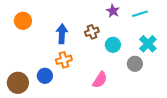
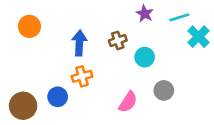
cyan cross: (148, 44) -> (198, 37), moved
gray circle: (135, 64) -> (164, 90), moved

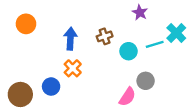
purple star: (145, 14) -> (140, 12), moved
cyan line: (179, 17) -> (155, 44), moved
orange cross: (82, 76) -> (73, 68), turned -30
pink semicircle: (128, 102) -> (127, 97), moved

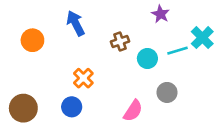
orange circle: (26, 24) -> (32, 40), moved
blue arrow: (70, 39) -> (76, 23), moved, turned -30
blue circle: (51, 87) -> (72, 107), moved
pink semicircle: (127, 97) -> (133, 111), moved

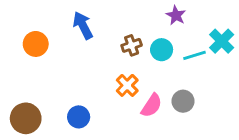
cyan circle: (147, 59) -> (162, 50), moved
orange cross: (83, 78) -> (127, 85), moved
pink semicircle: (133, 111) -> (152, 105), moved

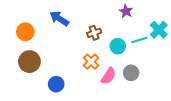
blue arrow: (83, 25) -> (59, 18), turned -30
cyan circle: (162, 50) -> (118, 46), moved
brown circle: (26, 118) -> (29, 62), moved

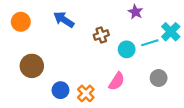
orange circle: (25, 32) -> (21, 22), moved
orange cross: (91, 62) -> (86, 93), moved
gray circle: (131, 73) -> (159, 78), moved

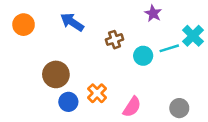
brown circle: (32, 66) -> (56, 74), moved
gray circle: (159, 78) -> (179, 108), moved
pink semicircle: (117, 81) -> (132, 107), moved
orange cross: (86, 93) -> (97, 93), moved

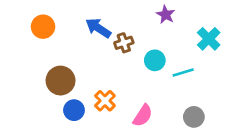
blue arrow: (72, 22) -> (98, 28), moved
orange circle: (24, 25) -> (43, 27), moved
cyan line: (169, 48) -> (183, 72), moved

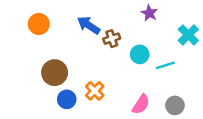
pink semicircle: (143, 116) -> (141, 104), moved

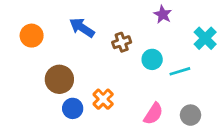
orange circle: (39, 24) -> (32, 36), moved
blue arrow: (89, 25) -> (82, 28), moved

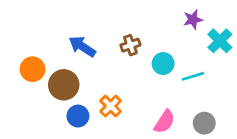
purple star: (163, 14) -> (193, 20), moved, turned 30
blue arrow: (82, 28) -> (82, 46), moved
orange circle: (32, 36) -> (33, 69), moved

